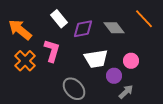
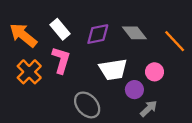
white rectangle: (59, 19) -> (60, 29), moved
orange line: (144, 19) -> (175, 41), moved

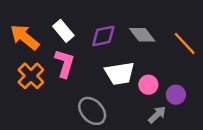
pink circle: (155, 72) -> (148, 85), moved
purple circle: (134, 90) -> (176, 95), moved

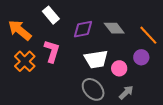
white rectangle: (63, 31) -> (51, 15), moved
purple circle: (176, 95) -> (141, 57), moved
gray ellipse: (92, 111) -> (93, 89), moved

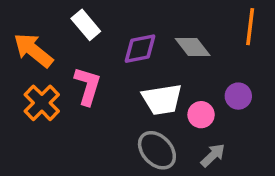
orange line: (148, 35) -> (250, 27), moved, turned 50

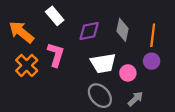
orange line: (250, 27) -> (153, 35), moved
gray diamond: (193, 47) -> (123, 30), turned 50

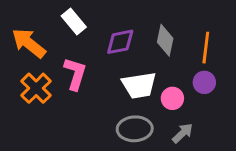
gray ellipse: (100, 96) -> (135, 129), turned -50

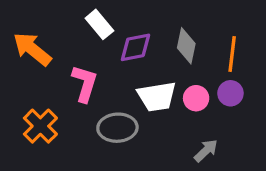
white rectangle: (74, 21) -> (99, 24), moved
orange cross: (36, 88) -> (40, 126), moved
pink circle: (172, 98) -> (196, 98), moved
gray ellipse: (135, 129) -> (117, 128), moved

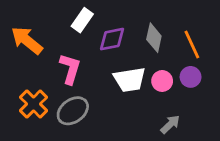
white rectangle: (99, 24) -> (82, 20), turned 75
orange line: (232, 54) -> (192, 44), turned -32
gray ellipse: (117, 128) -> (73, 111), moved, turned -32

